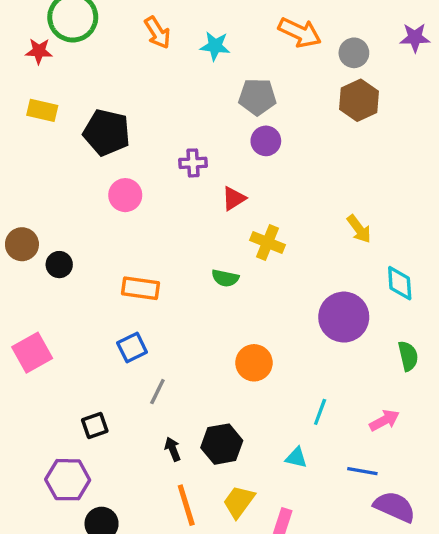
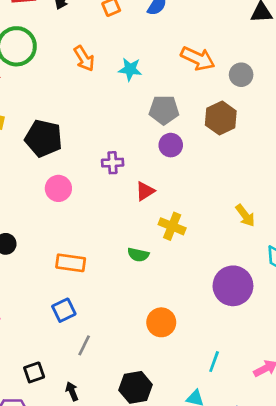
brown hexagon: (359, 100) -> (221, 118), moved
black arrow: (173, 449) -> (72, 391), moved

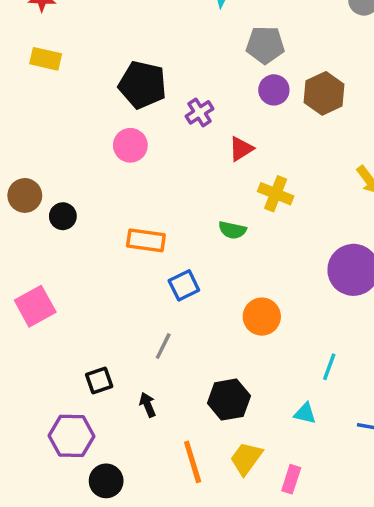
brown hexagon: (221, 118) -> (324, 93), moved
black pentagon: (44, 138) -> (142, 85), moved
purple cross: (113, 163) -> (200, 112), turned -30
blue square: (64, 310) -> (184, 285), moved

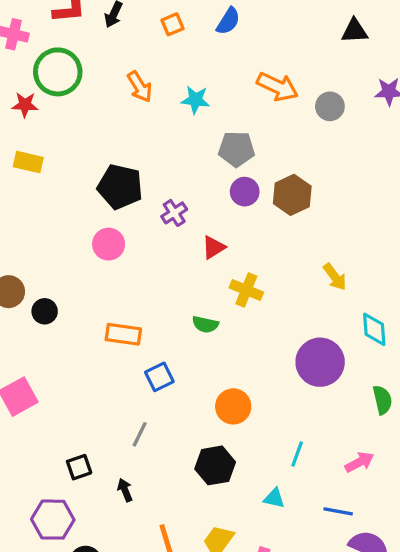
black hexagon: (229, 400) -> (215, 465), moved

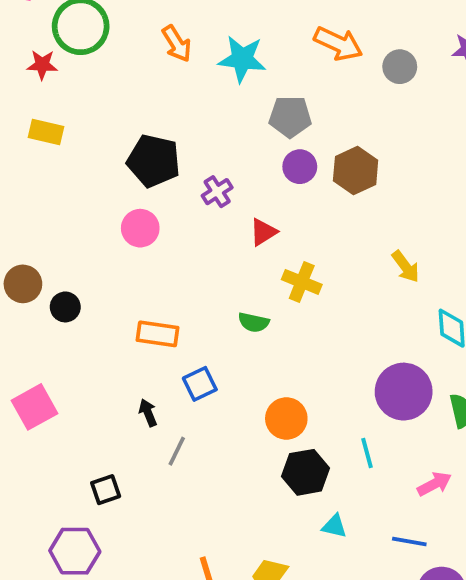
cyan star: (195, 100) -> (242, 59), size x1.4
purple circle: (320, 362) -> (404, 392), moved
cyan line: (297, 454) -> (367, 453), moved, turned -35
black hexagon: (215, 465) -> (306, 472), moved
black arrow: (125, 490) -> (148, 413), moved

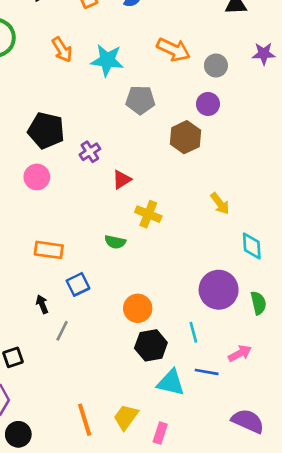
purple circle: (300, 167) -> (208, 104), moved
cyan triangle: (334, 526) -> (171, 383), size x1.6
blue line: (409, 542) -> (207, 372), moved

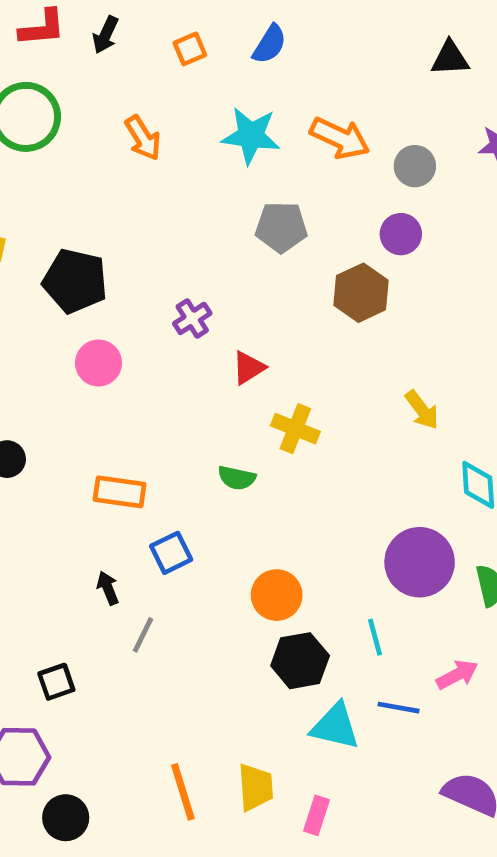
cyan star: (107, 60) -> (251, 136), moved
black pentagon: (46, 131) -> (75, 281), moved
yellow trapezoid: (126, 417) -> (256, 787), turned 140

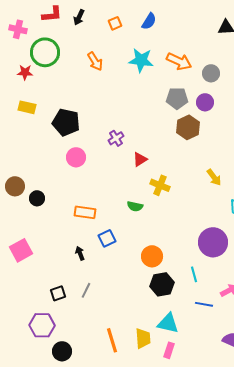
gray pentagon: (281, 227) -> (177, 98), moved
gray line: (143, 635) -> (86, 290), moved
cyan triangle: (335, 726) -> (168, 323), moved

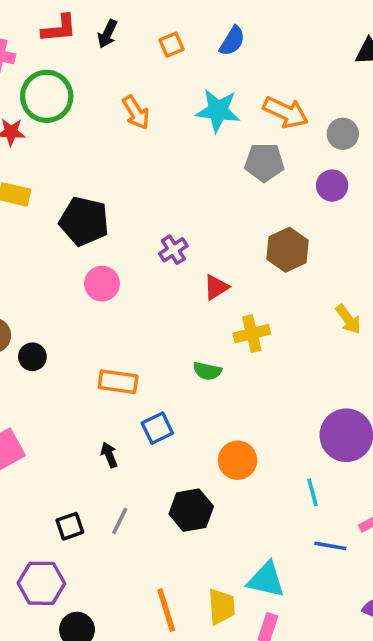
gray pentagon: (177, 98) -> (264, 162), moved
brown hexagon: (188, 127) -> (287, 250), moved
yellow cross: (160, 185) -> (252, 334), turned -36
black hexagon: (162, 284) -> (191, 510), moved

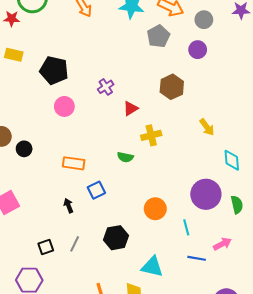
gray pentagon: (264, 162) -> (158, 36), turned -30
orange circle: (238, 460) -> (155, 209), moved
cyan triangle: (266, 580) -> (152, 267), moved

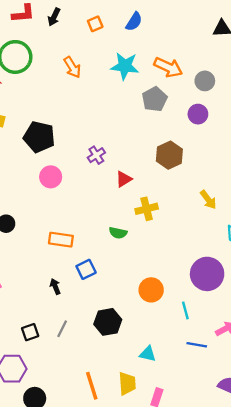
cyan triangle: (152, 267) -> (148, 354), size x0.7

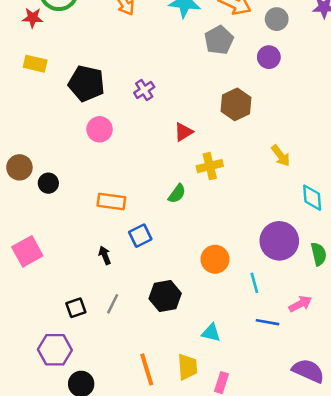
purple cross: (96, 155) -> (144, 90), moved
green semicircle: (118, 233) -> (177, 194), turned -66

